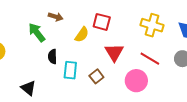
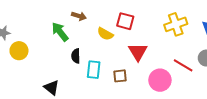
yellow cross: (152, 25) -> (176, 24), turned -35
yellow semicircle: (82, 35) -> (105, 34), turned 84
red line: (150, 59) -> (183, 65), moved
brown square: (96, 76) -> (120, 76), turned 32

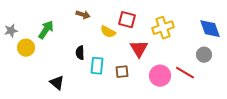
yellow cross: (176, 24) -> (163, 28), moved
green arrow: (60, 32) -> (46, 30), moved, turned 72
red line: (183, 65) -> (185, 73), moved

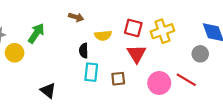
red square: (127, 20) -> (133, 28), moved
yellow semicircle: (108, 32) -> (103, 35), turned -35
black semicircle: (80, 53) -> (84, 51), moved
gray circle: (204, 55) -> (200, 54), moved

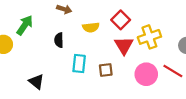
red square: (133, 28) -> (121, 20), turned 30
yellow cross: (162, 31) -> (149, 37), moved
black semicircle: (84, 51) -> (59, 40), moved

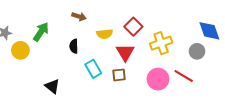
red triangle: (124, 45) -> (125, 52), moved
cyan rectangle: (79, 64) -> (93, 69), turned -36

